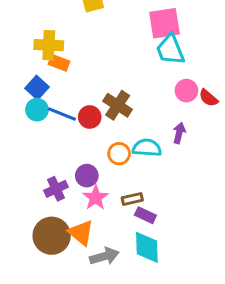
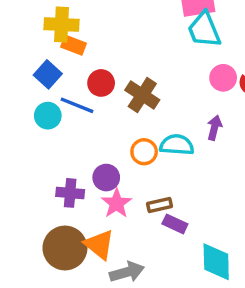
cyan circle: (37, 110) -> (48, 116), moved
red circle: (90, 117) -> (101, 83), moved
purple cross: (56, 189) -> (70, 193), turned 30
cyan diamond: (147, 247) -> (216, 262), moved

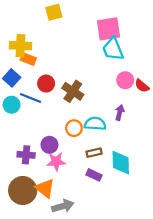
pink star: (117, 203) -> (56, 162), turned 30
brown rectangle: (160, 205) -> (94, 153), moved
cyan diamond: (216, 262) -> (121, 163), moved

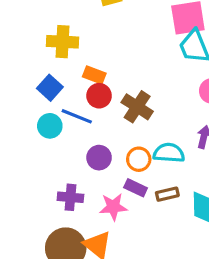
orange rectangle: (28, 59) -> (94, 75), moved
purple circle: (49, 145) -> (99, 158), moved
purple rectangle: (94, 175) -> (136, 188), moved

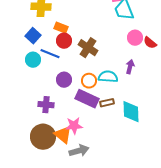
purple rectangle: (136, 188) -> (87, 99), size x1.6
pink star: (113, 207) -> (74, 126), moved

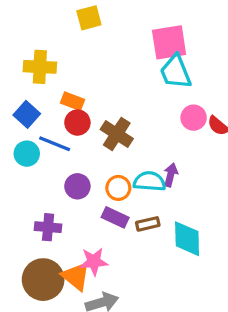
purple arrow: (130, 67) -> (171, 175), moved
purple rectangle: (87, 99) -> (115, 217), size x0.7

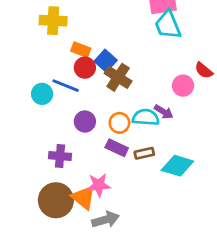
blue square: (27, 114) -> (106, 61), moved
pink circle: (194, 118) -> (183, 86), moved
purple arrow: (171, 175) -> (164, 112), turned 108
cyan diamond: (187, 239) -> (177, 166), turned -72

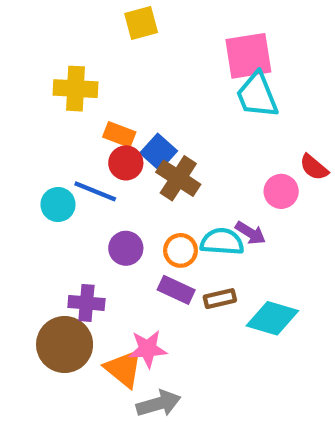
brown circle: (56, 200) -> (65, 345), moved

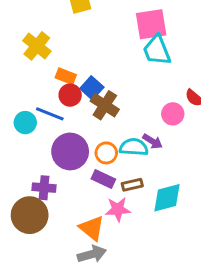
yellow cross: (75, 89) -> (37, 46), turned 36
purple circle: (126, 248) -> (70, 151), size x1.6
cyan diamond: (272, 318) -> (167, 198), turned -32
pink star: (148, 349) -> (118, 209), moved
orange triangle: (124, 369) -> (92, 228), moved

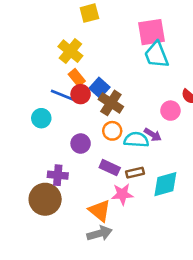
yellow cross: (37, 46) -> (70, 51), moved
orange rectangle: (66, 76) -> (77, 78), turned 30
blue line: (50, 114) -> (63, 95), moved
purple circle: (70, 151) -> (81, 144), size x0.6
orange circle: (106, 153) -> (112, 131), moved

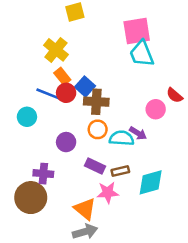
brown cross: (111, 103) -> (96, 102), turned -30

